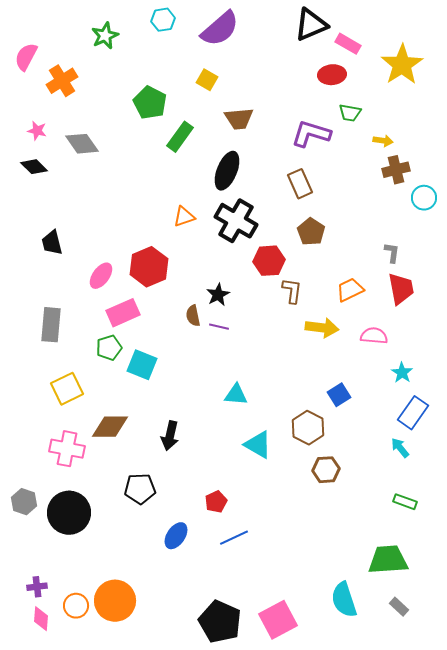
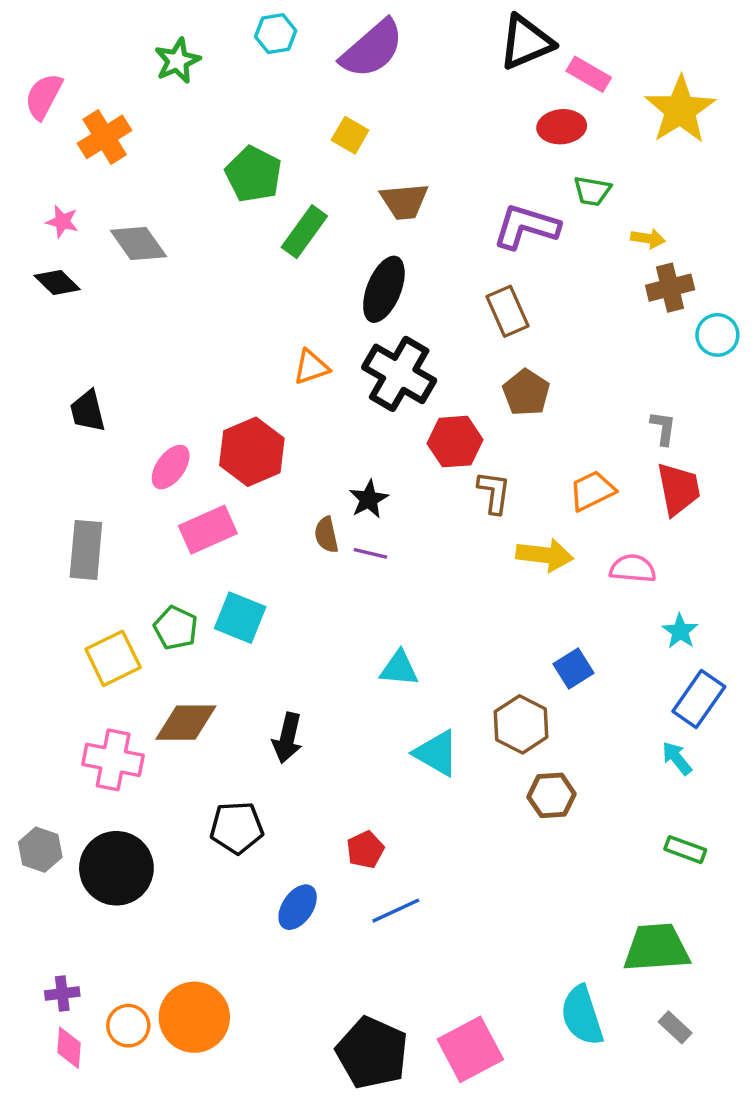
green pentagon: (109, 348) -> (176, 628), moved, turned -30

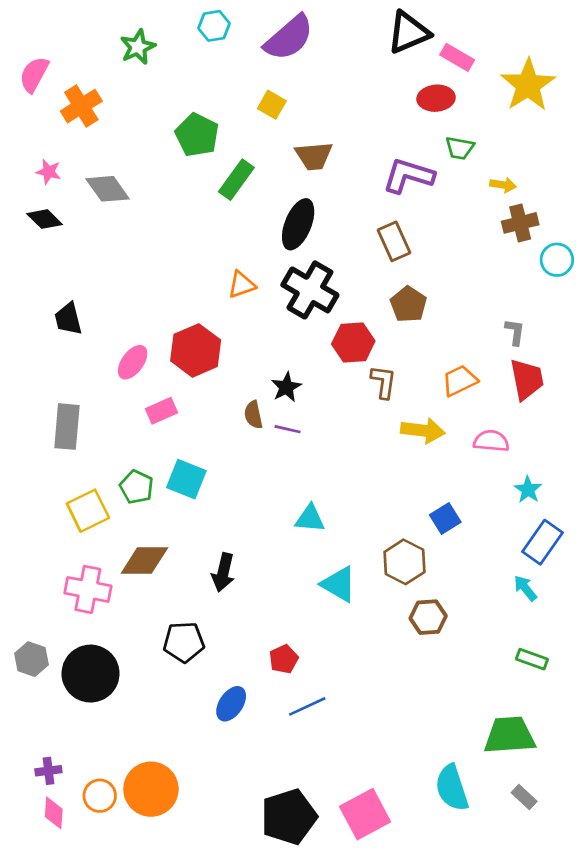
pink rectangle: (208, 530) -> (161, 411), size x0.7
black pentagon: (372, 1053) -> (289, 817), turned 30

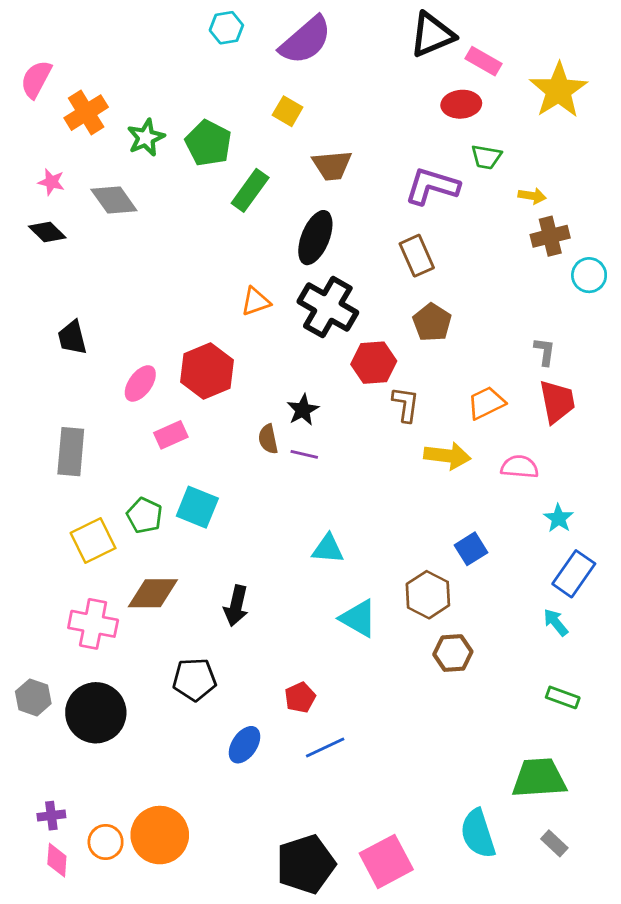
green star: (138, 47) -> (146, 138), moved

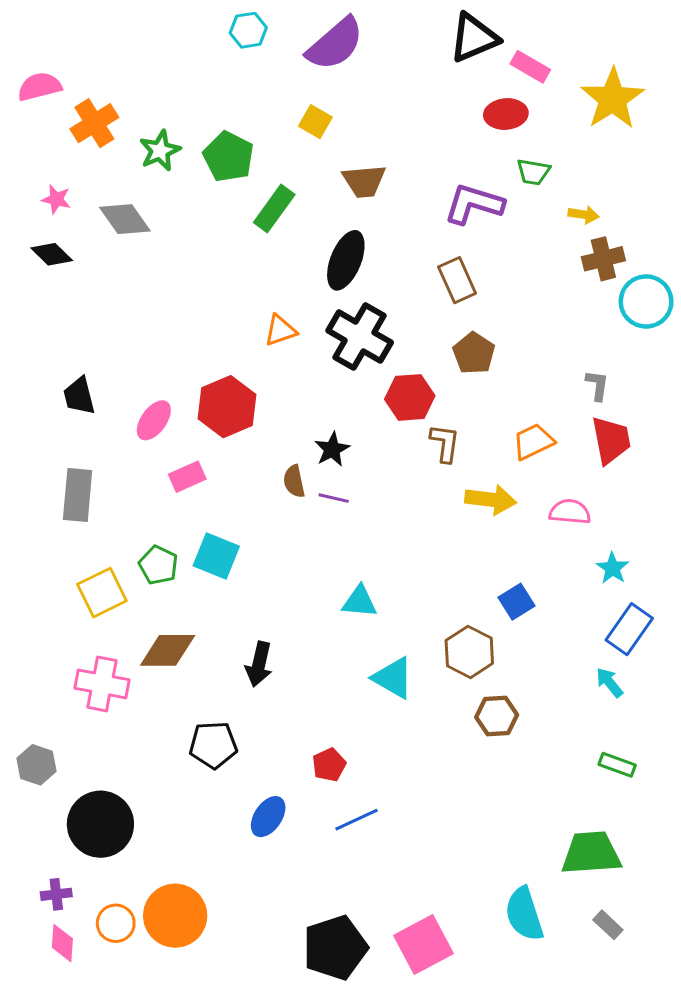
pink semicircle: (36, 79) -> (40, 87), turned 48
cyan circle: (589, 275) -> (646, 301), size x1.4
black trapezoid: (72, 338) -> (79, 396), moved
black circle: (96, 713) -> (100, 824), moved

